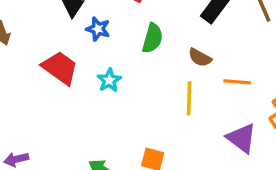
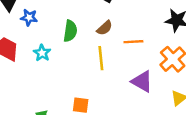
green semicircle: (152, 38) -> (70, 31), moved
brown semicircle: (200, 58) -> (105, 28), turned -63

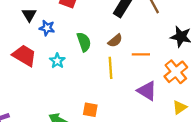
green semicircle: (70, 31) -> (84, 42), turned -30

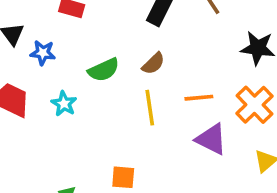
green semicircle: (84, 42) -> (104, 70), turned 90
orange line: (141, 54) -> (199, 98), moved

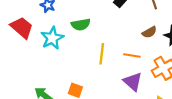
brown semicircle: (153, 63) -> (149, 32), moved
cyan star: (64, 104) -> (52, 38), size x1.5

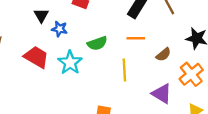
brown semicircle: (149, 32) -> (163, 55), moved
orange line: (132, 56) -> (136, 38), moved

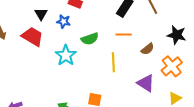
blue star: (59, 29) -> (64, 21), moved
red trapezoid: (36, 57) -> (32, 37), moved

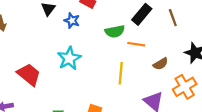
red trapezoid: (32, 37) -> (29, 74), moved
green semicircle: (90, 39) -> (115, 31), moved

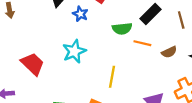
brown semicircle: (161, 64) -> (169, 52), moved
yellow line: (121, 73) -> (112, 77), moved

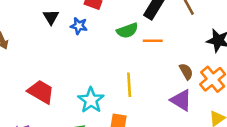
cyan star: (74, 51) -> (91, 100), moved
brown semicircle: (169, 52) -> (186, 71), moved, turned -80

